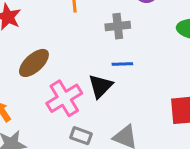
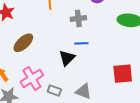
pink cross: (64, 98) -> (32, 78), moved

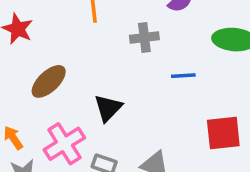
blue line: (81, 43) -> (183, 76), moved
black triangle: (67, 58) -> (108, 108), moved

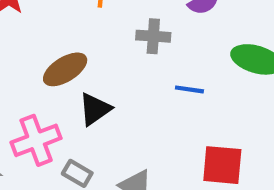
brown ellipse: (49, 81) -> (65, 69), moved

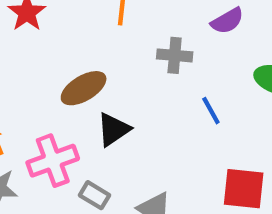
blue line: (189, 89) -> (211, 111), turned 52

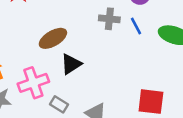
blue line: (211, 111) -> (136, 26), moved

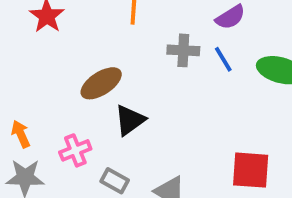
pink cross: (33, 83) -> (75, 150), size x0.7

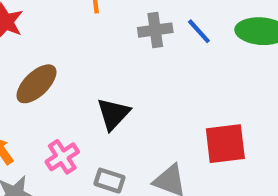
brown ellipse: (101, 83) -> (36, 84), moved
red square: (251, 170) -> (225, 144), moved

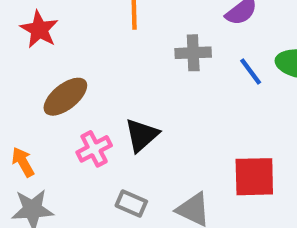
blue line: (199, 31) -> (251, 71), moved
pink cross: (62, 157) -> (94, 149), moved

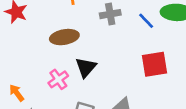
brown ellipse: (65, 97) -> (64, 37), moved, turned 36
red square: (254, 177) -> (155, 64), moved

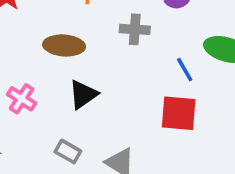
blue line: (146, 21) -> (185, 70), moved
pink cross: (58, 79) -> (22, 99), moved, turned -36

